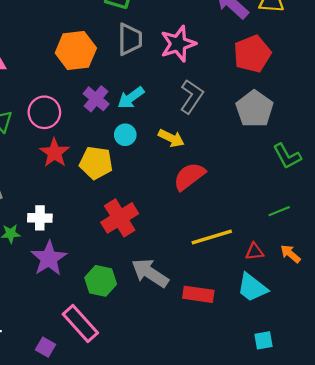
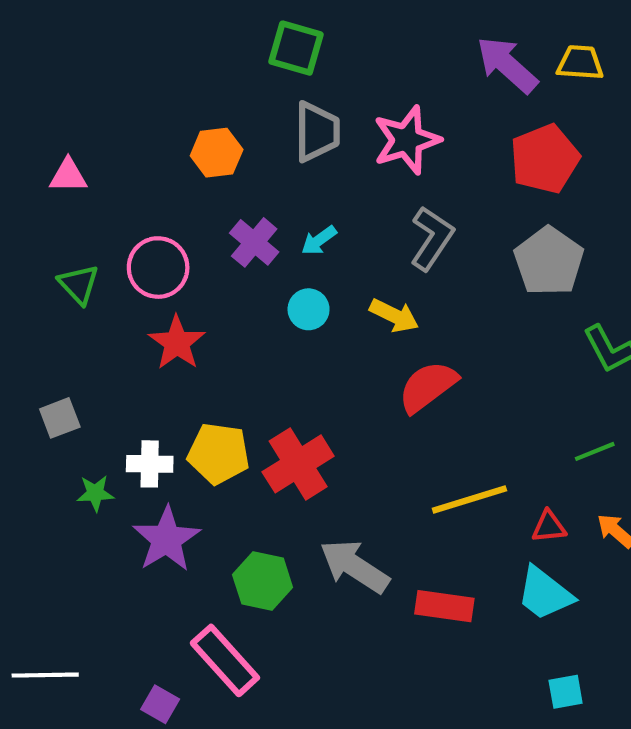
orange hexagon: (76, 50) -> (217, 153), size x0.7
cyan arrow: (131, 98) -> (319, 240), size x0.7
yellow pentagon: (96, 163) -> (219, 454), moved

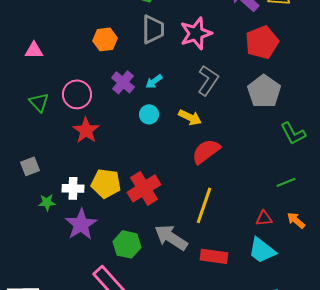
yellow line: (469, 499) -> (204, 205), moved, turned -54

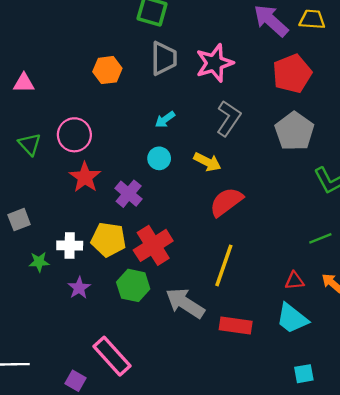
purple cross: (123, 82) -> (129, 194), moved
purple star: (81, 224) -> (79, 288), size x0.6
green hexagon: (127, 244) -> (133, 285), moved

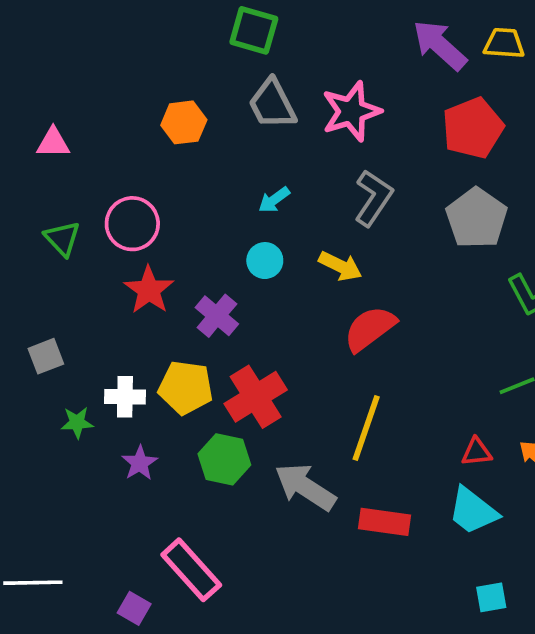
gray trapezoid: (164, 58) -> (272, 104), turned 153

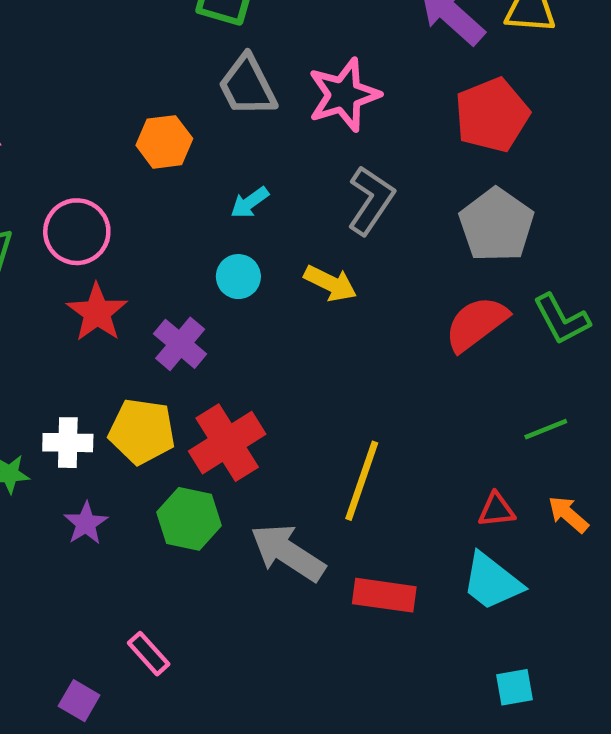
orange hexagon: (184, 122) -> (164, 142), moved
red semicircle: (370, 329) -> (476, 324), moved
pink rectangle: (191, 570) -> (149, 654), size x0.6

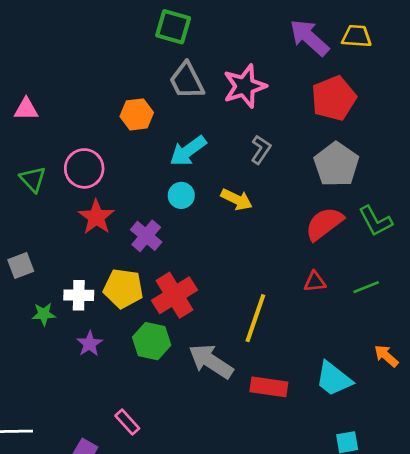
gray L-shape: (371, 200) -> (261, 150), size x0.7
cyan arrow: (250, 202) -> (188, 151), size x1.6
red triangle: (496, 510) -> (315, 282), moved
orange arrow: (568, 514) -> (386, 356), moved

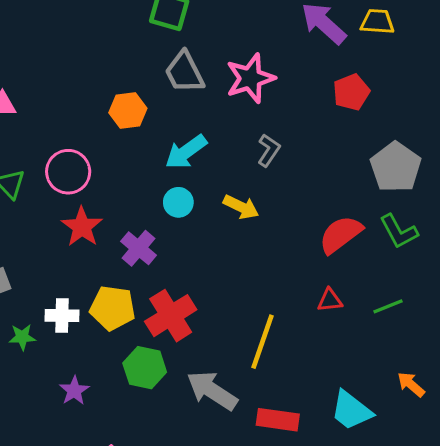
red pentagon: (334, 98) -> (351, 92), size x0.7
gray pentagon: (336, 164) -> (396, 167), moved
purple star: (90, 344) -> (74, 391), moved

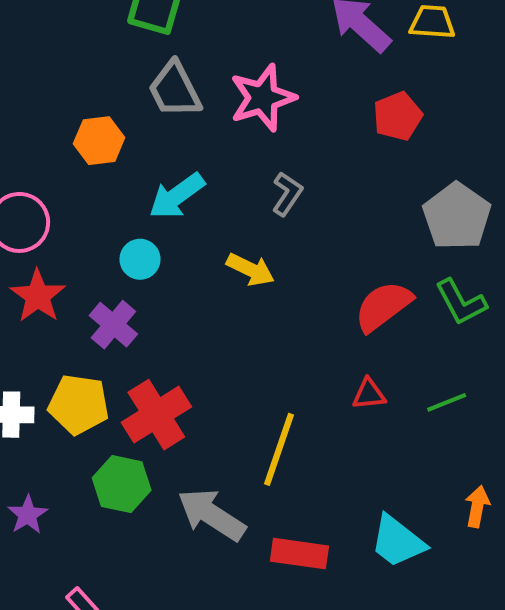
cyan circle: (178, 202) -> (140, 259), moved
orange arrow: (411, 384) -> (477, 507), turned 60

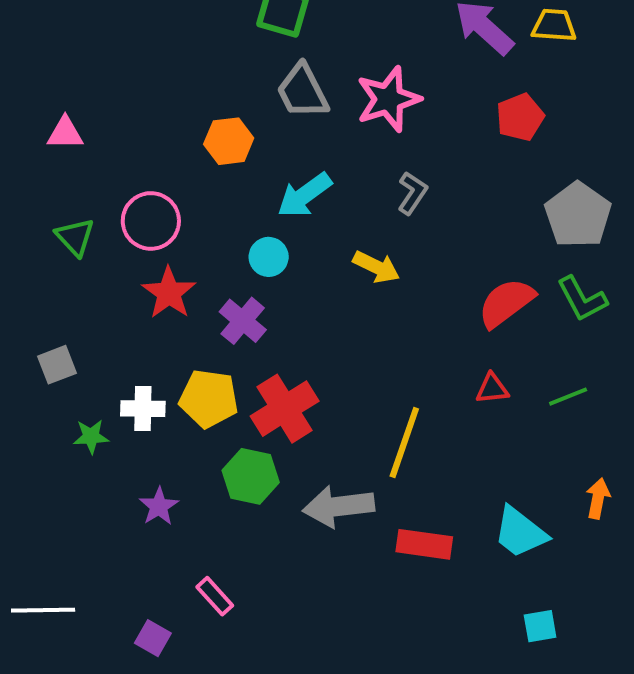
gray arrow: (212, 515) -> (338, 506), turned -40

